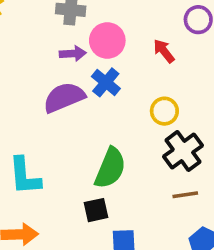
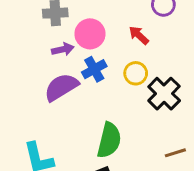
blue cross: (106, 82) -> (94, 69), turned 30
yellow circle: (164, 111) -> (136, 73), moved
black cross: (183, 151) -> (164, 94), moved

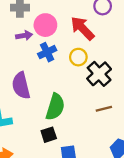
red arrow: (139, 35) -> (82, 28), size x1.6
purple semicircle: (61, 87) -> (21, 86), moved, turned -76
brown line: (175, 153) -> (104, 109), moved

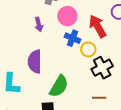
purple arrow: (24, 36) -> (39, 24), moved, turned 72
blue cross: (47, 52) -> (73, 38), moved, turned 35

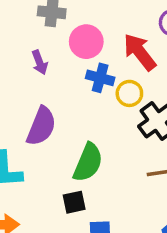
purple semicircle: (35, 62) -> (41, 126), turned -150

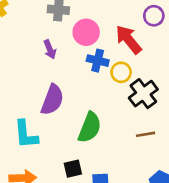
black square: (74, 202) -> (73, 169), moved

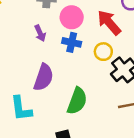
blue cross: (98, 61) -> (72, 42), moved

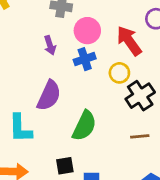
blue cross: (72, 42) -> (85, 59), turned -36

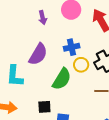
blue cross: (85, 59) -> (72, 47), moved
yellow circle: (119, 73) -> (81, 65), moved

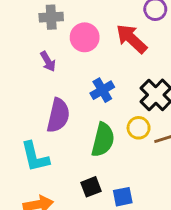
yellow circle: (81, 65) -> (139, 128), moved

